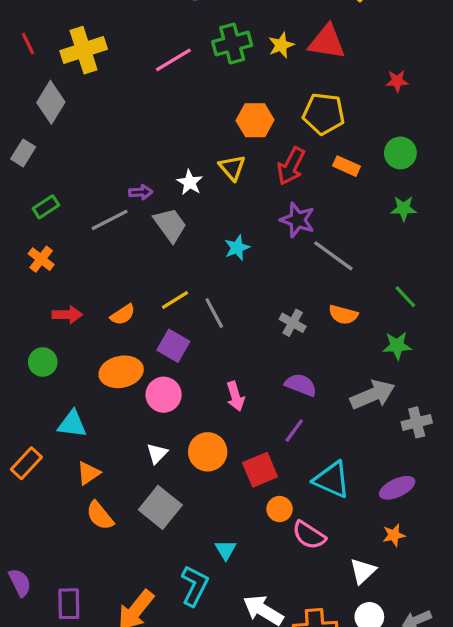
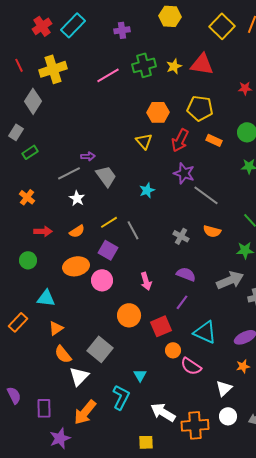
white star: (190, 182) -> (77, 198), moved
green rectangle: (46, 207) -> (30, 152), moved
white triangle: (157, 453) -> (79, 376), moved, size x1.5

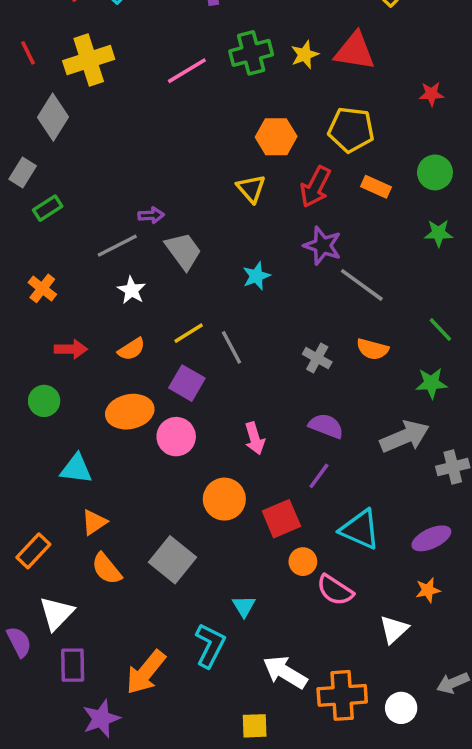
orange rectangle: (18, 322) -> (33, 551), moved
white triangle: (79, 376) -> (57, 613), moved
white circle: (228, 416) -> (401, 708), moved

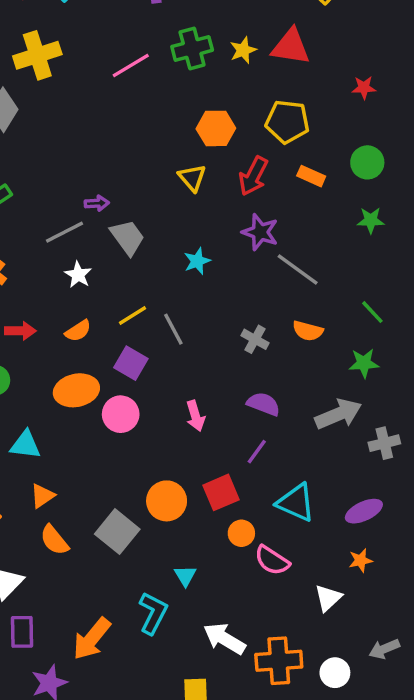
orange circle: (224, 499) -> (167, 501), moved

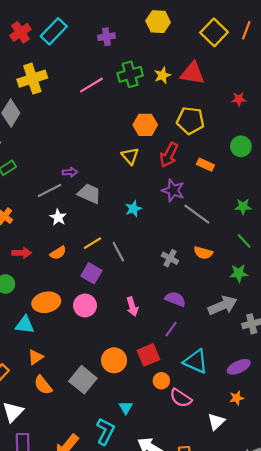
orange rectangle: (311, 176) -> (205, 165), moved
green star: (371, 220) -> (243, 207), moved
gray trapezoid: (127, 237) -> (89, 194), turned -30
orange ellipse: (76, 390) -> (46, 302), moved

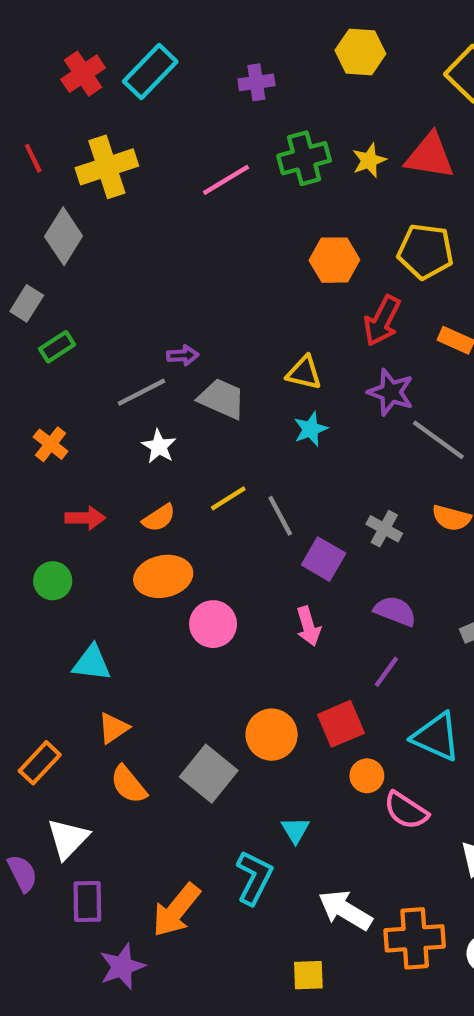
yellow triangle: (130, 156) -> (304, 373), moved, turned -36
purple square: (91, 273) -> (324, 559), moved
orange ellipse: (46, 302) -> (163, 576), moved

